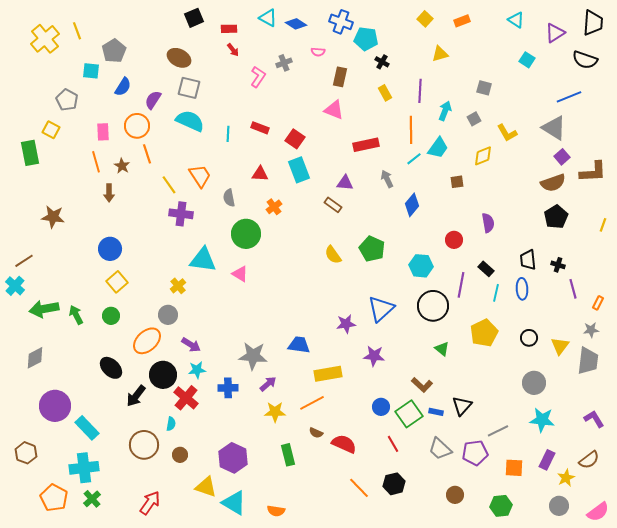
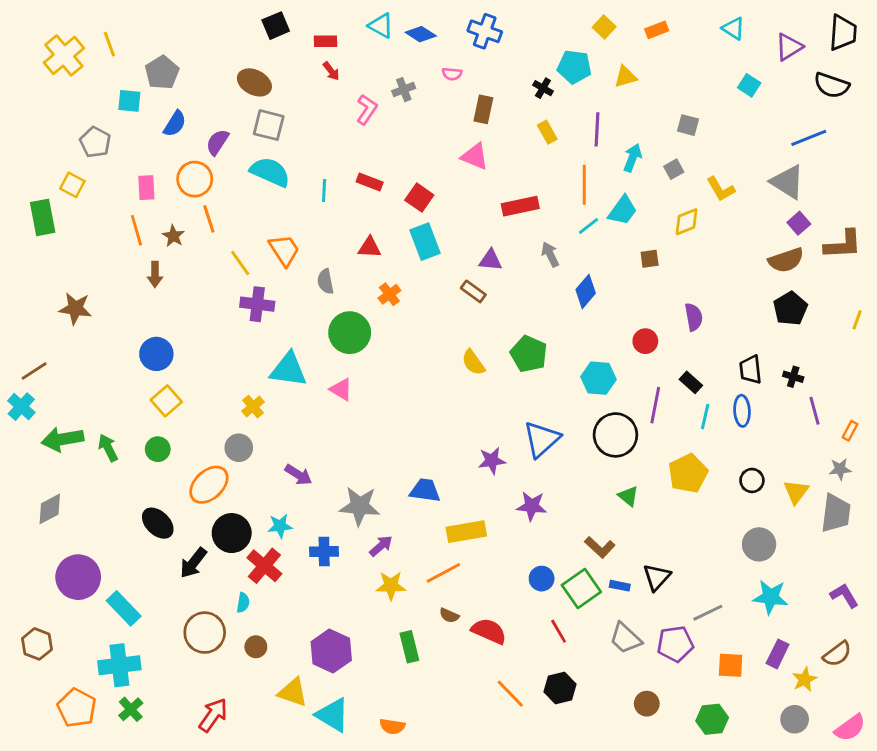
cyan pentagon: (366, 39) -> (574, 67), moved
purple arrow: (191, 345) -> (298, 475), moved

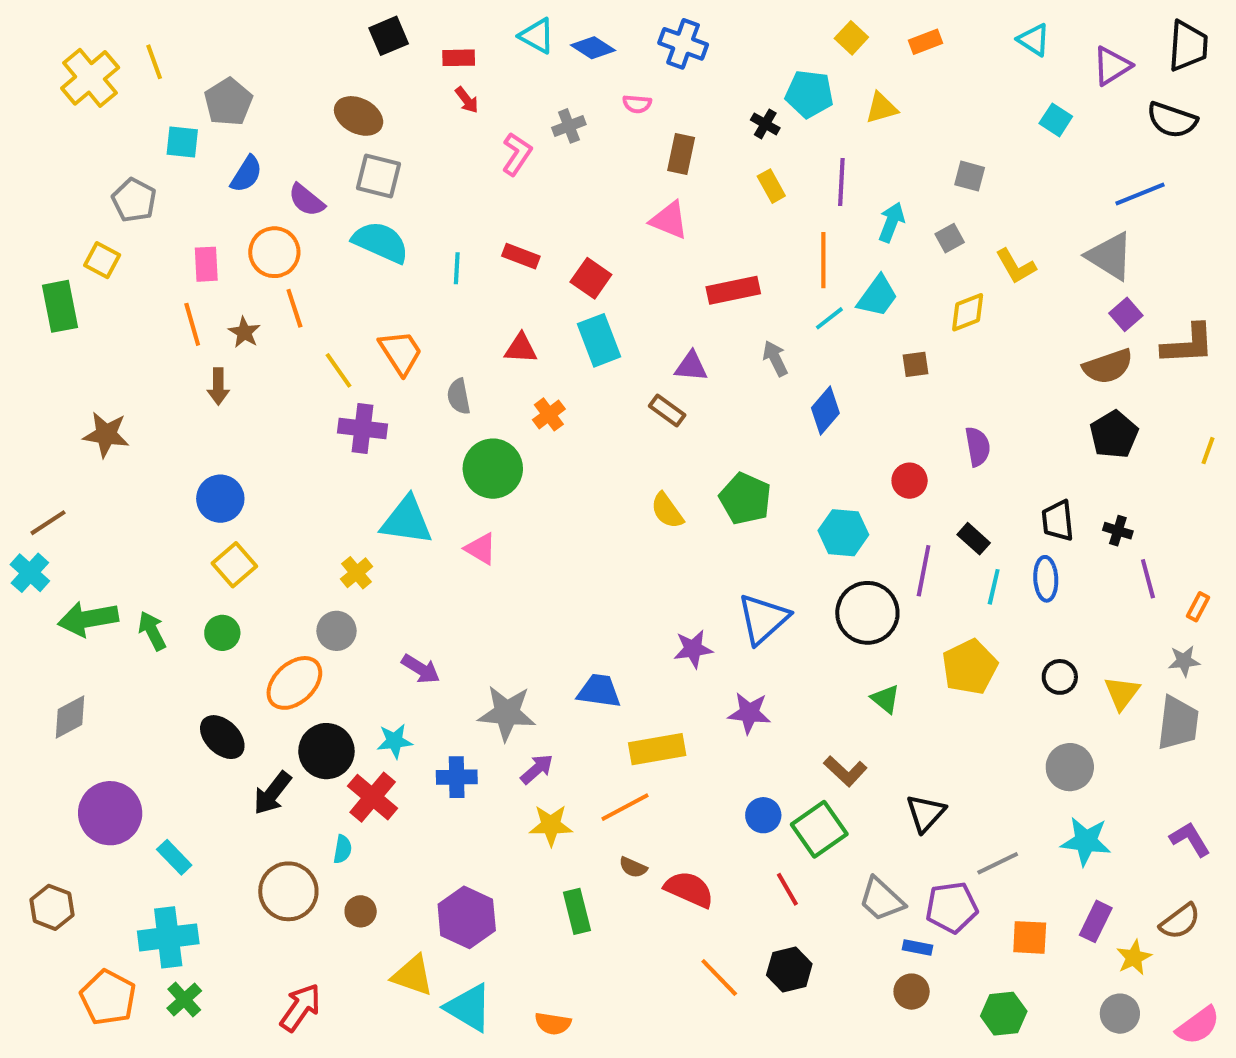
purple semicircle: (217, 142) -> (306, 200), turned -84
blue rectangle: (620, 586) -> (918, 947), moved
cyan rectangle: (124, 608) -> (174, 857), size x0.7

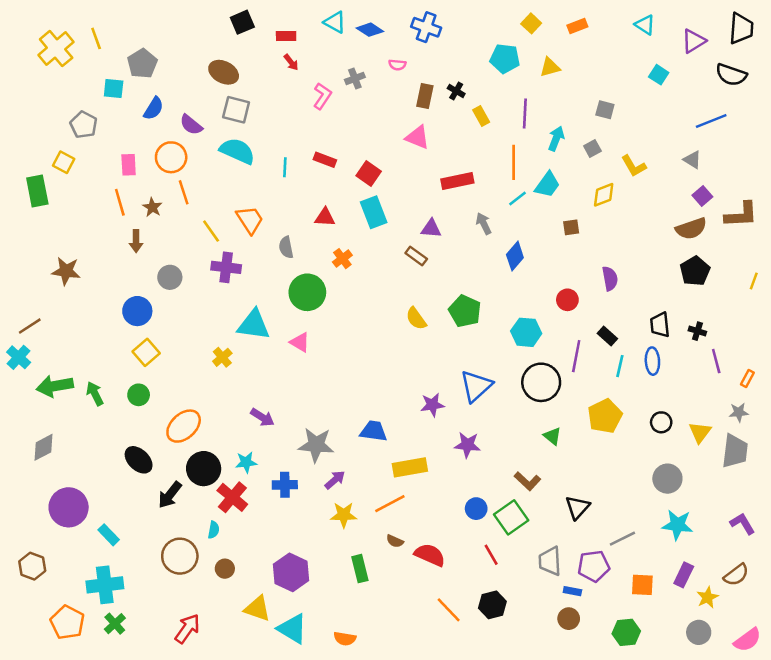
black cross: (765, 124) -> (456, 91), moved
gray triangle: (1110, 256) -> (692, 160), size x0.6
gray circle: (336, 631) -> (170, 277), moved
gray trapezoid: (881, 899) -> (550, 561), turned 44

